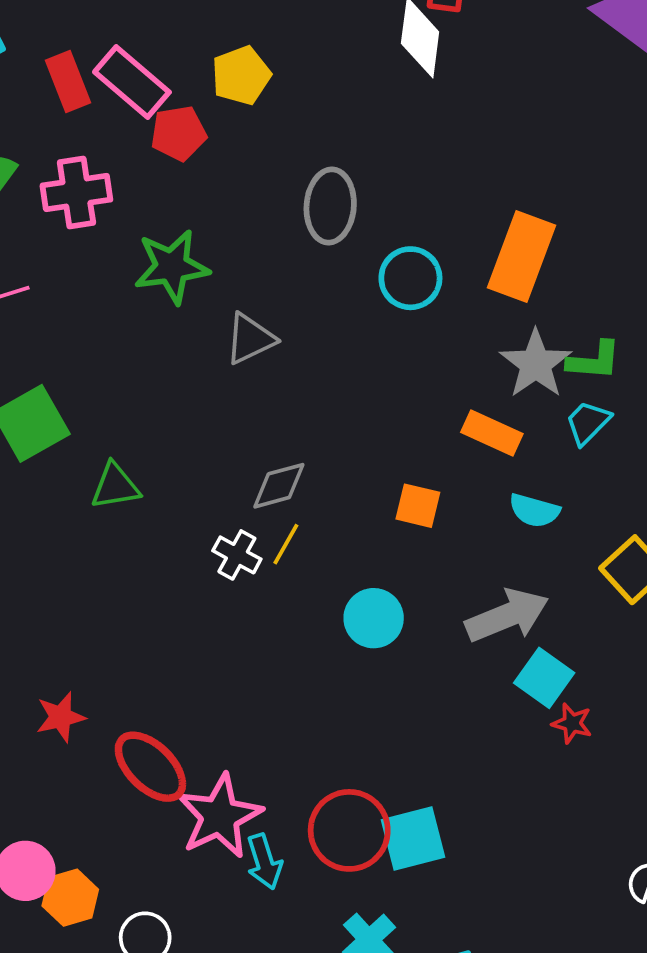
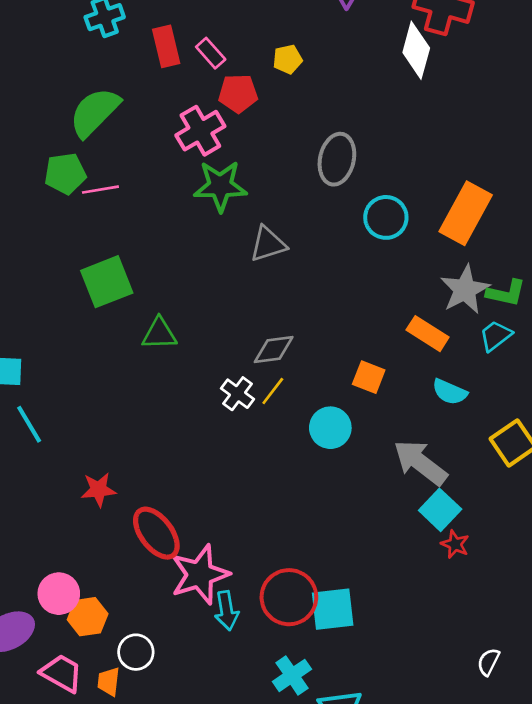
yellow pentagon: (241, 75) -> (287, 59), size x0.7
pink rectangle: (132, 82) -> (211, 53), size x0.6
pink cross: (76, 192) -> (200, 131), moved, turned -30
gray arrow: (507, 616) -> (420, 463), turned -128
cyan circle: (374, 618) -> (330, 428), moved

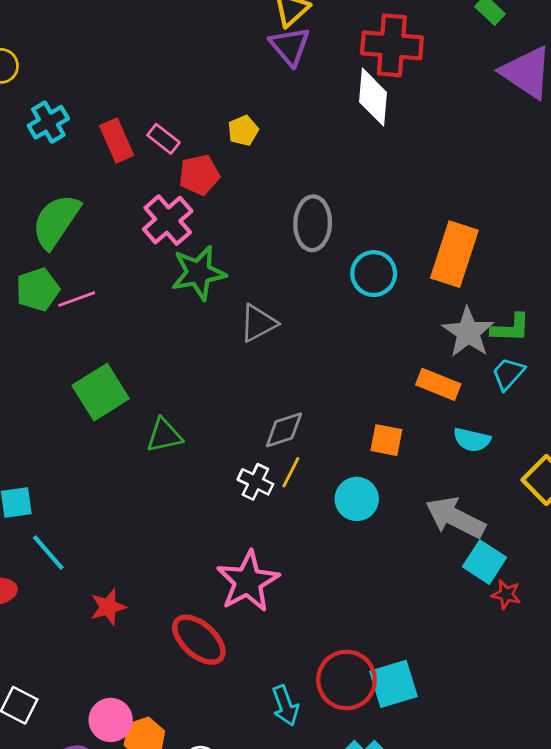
red star: (98, 490) -> (108, 607), moved
pink star: (200, 574) -> (248, 581), moved

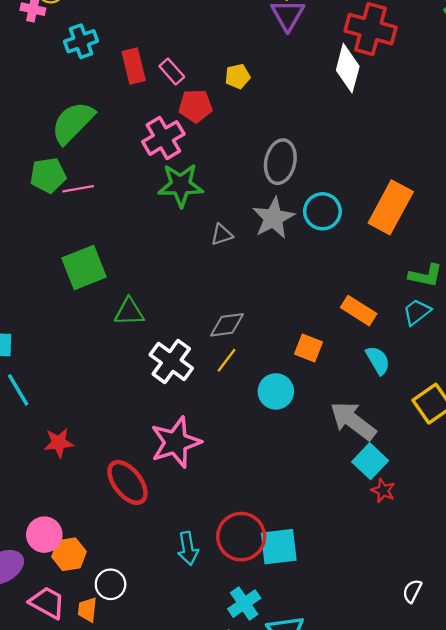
gray triangle: (258, 323) -> (222, 235), size x0.7
gray star: (468, 332) -> (273, 218), moved
cyan semicircle: (472, 440) -> (378, 360), turned -144
white cross: (255, 482) -> (171, 361), moved, size x1.5

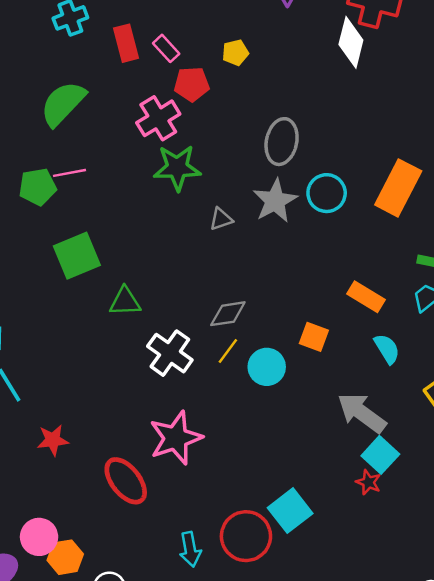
green pentagon: (48, 175) -> (38, 187), moved
cyan circle: (276, 391) -> (267, 367), moved
red star: (383, 491) -> (368, 482), moved
cyan square: (279, 547) -> (290, 511), moved, turned -30

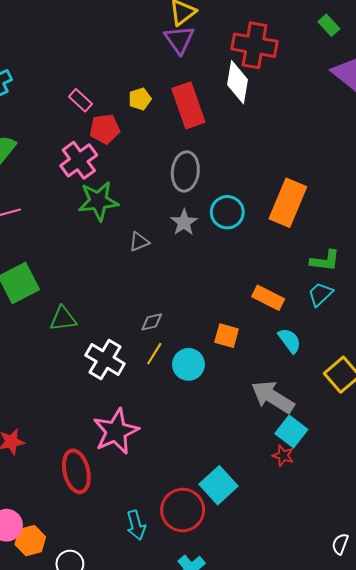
red rectangle: (126, 43) -> (188, 105), moved, size x1.4
gray star: (275, 201) -> (184, 222), size x0.7
gray diamond: (228, 314) -> (152, 322), size x0.7
red ellipse: (126, 481) -> (76, 471), turned 30

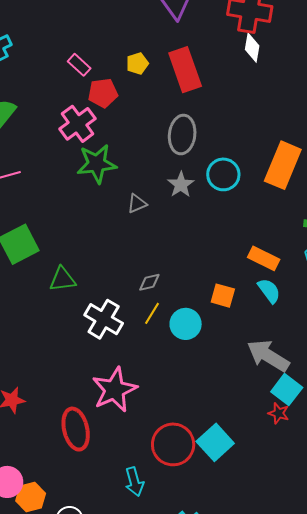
white diamond: (237, 82) -> (252, 48), moved, size x0.7
cyan semicircle: (290, 341) -> (269, 291), moved
red circle: (183, 510) -> (173, 444), moved

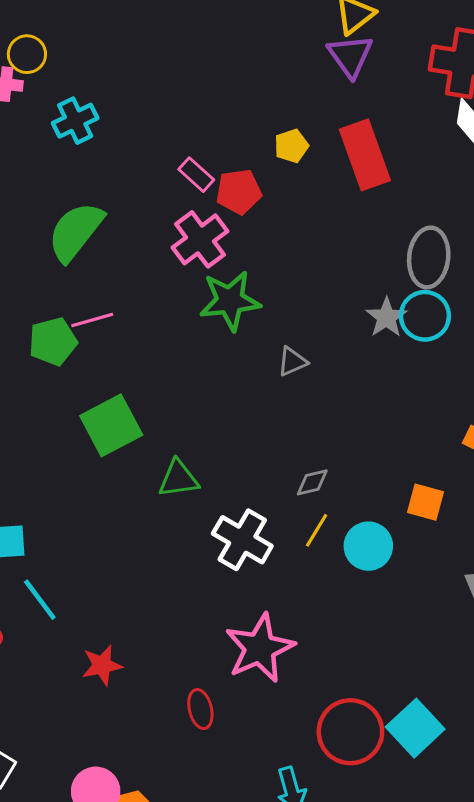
pink rectangle: (79, 65) -> (196, 175), moved
gray ellipse: (182, 135) -> (429, 257), moved
gray star: (181, 185) -> (386, 317), moved
red ellipse: (76, 429) -> (200, 709), size x0.6

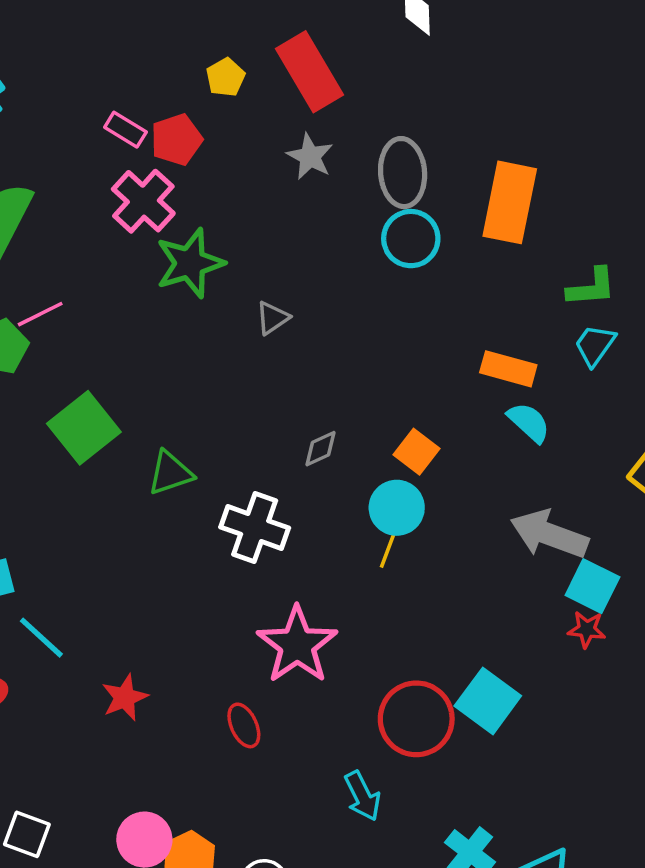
gray star: (386, 317) -> (310, 157), moved
orange square: (425, 502) -> (417, 452), moved, turned 33
yellow line: (317, 530) -> (389, 548), moved

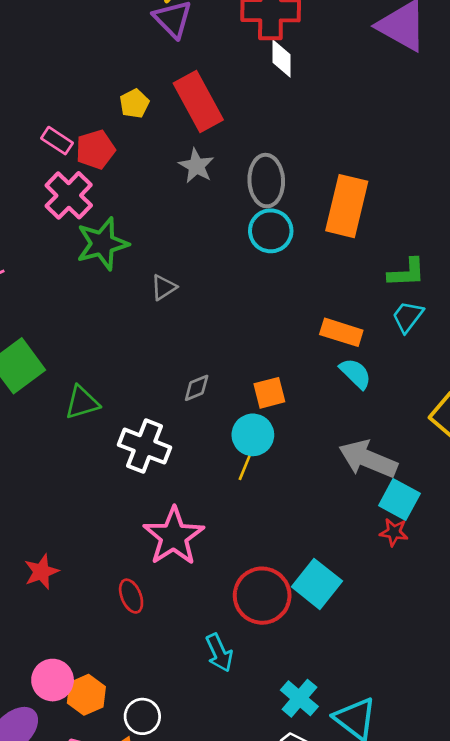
orange square: (417, 452) -> (269, 393), turned 36

